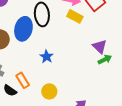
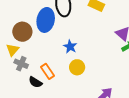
yellow circle: (49, 91) -> (77, 67), moved

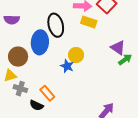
yellow triangle: (13, 50) -> (10, 76), turned 40
yellow circle: (77, 67) -> (76, 55), moved

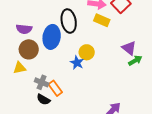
purple semicircle: (12, 20) -> (24, 29), moved
gray cross: (20, 89) -> (42, 82), moved

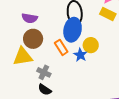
blue ellipse: (52, 37) -> (73, 30), moved
yellow triangle: (19, 68) -> (23, 57), size x1.5
orange rectangle: (55, 88) -> (61, 47), moved

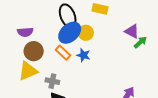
blue ellipse: (73, 30) -> (70, 33), turned 50
yellow circle: (91, 45) -> (86, 33), moved

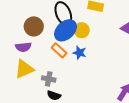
purple semicircle: (25, 32) -> (23, 47), moved
brown circle: (34, 51) -> (34, 26), moved

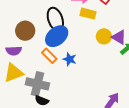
yellow circle: (82, 30) -> (104, 36), moved
gray cross: (49, 79) -> (37, 84), size x1.6

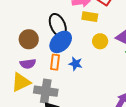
yellow circle: (104, 36) -> (100, 41), moved
purple semicircle: (14, 51) -> (28, 64), moved
orange rectangle: (49, 56) -> (55, 62), turned 56

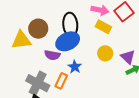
orange rectangle: (55, 62) -> (61, 81), moved
purple semicircle: (28, 64) -> (52, 55), moved
yellow triangle: (21, 82) -> (21, 40), moved

